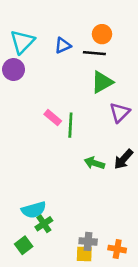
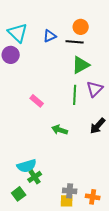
cyan triangle: (22, 42) -> (18, 33), turned -30
pink rectangle: (53, 118) -> (37, 101), moved
green line: (70, 125) -> (75, 95), moved
green arrow: (94, 163) -> (60, 130), moved

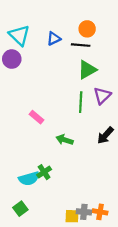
pink rectangle: (37, 101) -> (37, 117), moved
green cross: (35, 177) -> (44, 172), moved
gray cross: (70, 191) -> (84, 212), moved

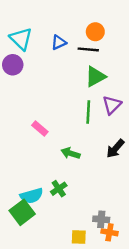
green cross: (44, 172) -> (59, 189), moved
green square: (20, 209) -> (22, 212), moved, size x1.5
gray cross: (84, 212) -> (101, 219), moved

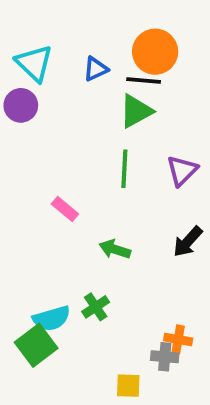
orange circle: (95, 32) -> (155, 52), size x1.5
green triangle: (95, 77) -> (136, 111), moved
green line: (88, 112) -> (124, 169), moved
orange cross: (109, 232) -> (178, 339), moved

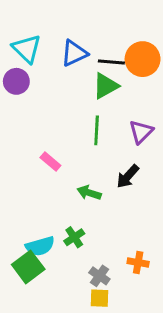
orange circle: (155, 52) -> (143, 59), moved
blue triangle: (96, 69) -> (74, 53), size x1.4
black arrow: (188, 242) -> (128, 176), moved
gray cross: (165, 357) -> (99, 276), moved, turned 30

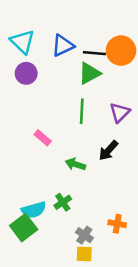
purple circle: (16, 81) -> (26, 73), moved

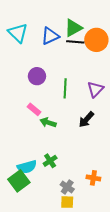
purple circle: (26, 73) -> (37, 76), moved
green triangle: (89, 73) -> (73, 28), moved
green arrow: (75, 164) -> (48, 123), moved

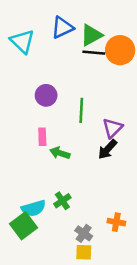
blue triangle: (50, 36) -> (62, 28), moved
purple triangle: (95, 89) -> (113, 128), moved
pink rectangle: (34, 109) -> (42, 137), turned 48

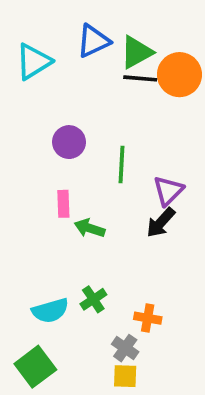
cyan triangle: (22, 41) -> (33, 62), turned 44
orange cross: (116, 222) -> (148, 318), moved
green square: (23, 226) -> (35, 367), moved

